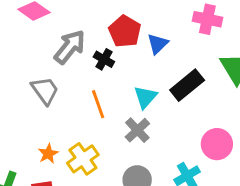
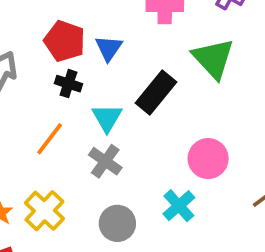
black cross: (104, 59) -> (68, 84), moved
orange line: (98, 104) -> (50, 139), turned 68

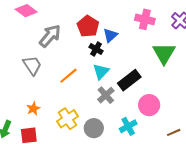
black cross: (68, 84) -> (96, 49), moved
black rectangle: (156, 92) -> (129, 80), moved
gray cross: (105, 161) -> (106, 95), moved
yellow cross: (44, 211) -> (68, 119), moved

